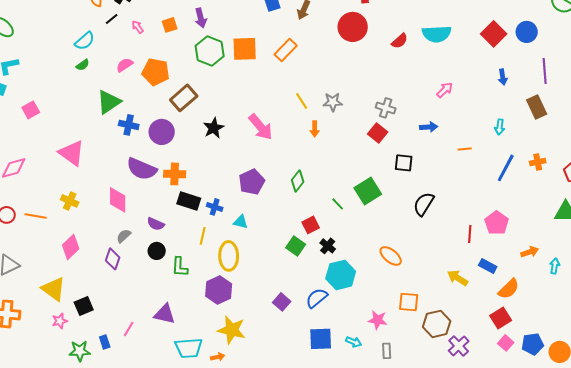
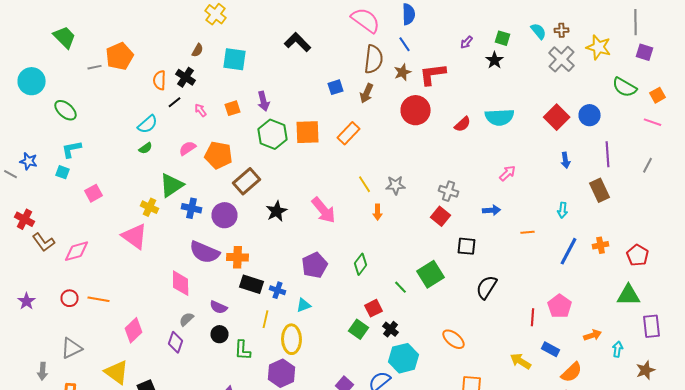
yellow cross: (70, 201) -> (150, 207), moved
cyan triangle: (241, 222) -> (304, 305), turned -35

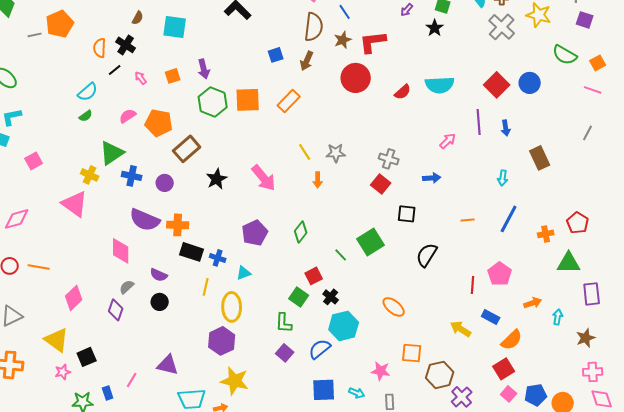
purple line: (608, 154) -> (479, 122), moved
purple circle: (224, 215) -> (165, 183), size x0.7
orange line: (528, 232) -> (468, 220), moved
orange cross: (600, 245) -> (546, 234), moved
green L-shape: (242, 350) -> (284, 323), moved

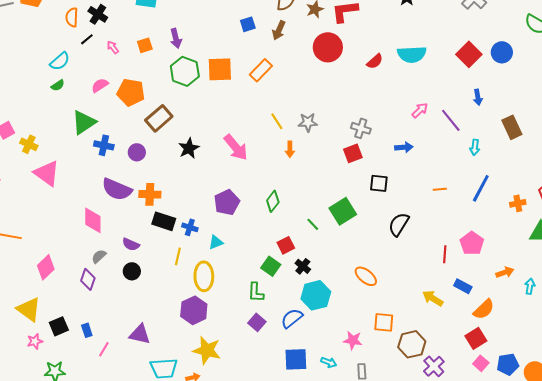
purple line: (479, 122) -> (451, 120), moved, turned -35
yellow cross: (90, 175) -> (29, 144), moved
red square: (381, 184) -> (353, 153), turned 30
blue rectangle: (108, 393) -> (87, 330), moved

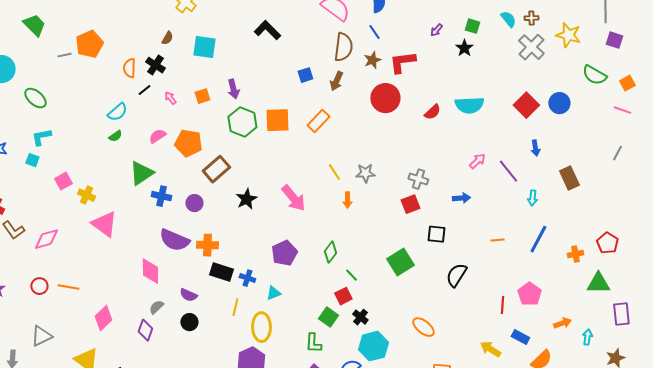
green line: (313, 224) -> (351, 275), moved

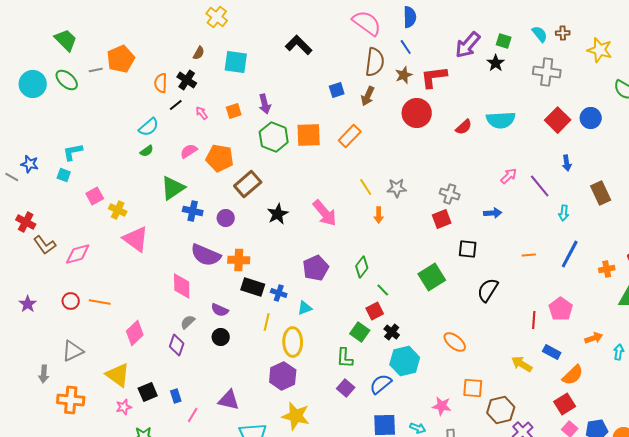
purple arrow: (436, 30) -> (468, 45), size x2.0
gray cross: (531, 47) -> (547, 72), moved, turned -36
green ellipse: (35, 98) -> (67, 80), moved

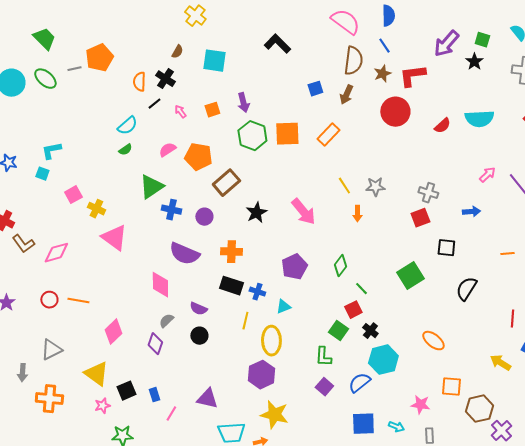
orange cross: (239, 260) -> (231, 252), moved

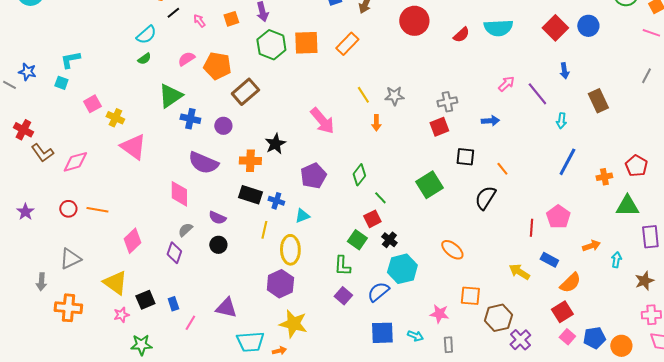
gray cross: (428, 193) -> (447, 102), turned -30
black star: (256, 213) -> (275, 144), moved
orange line: (507, 254) -> (502, 169), moved, turned 56

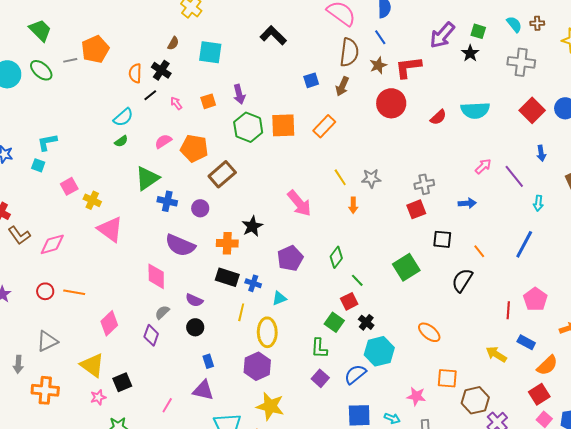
blue line: (567, 162) -> (524, 244), moved
blue rectangle: (173, 304) -> (208, 361), moved

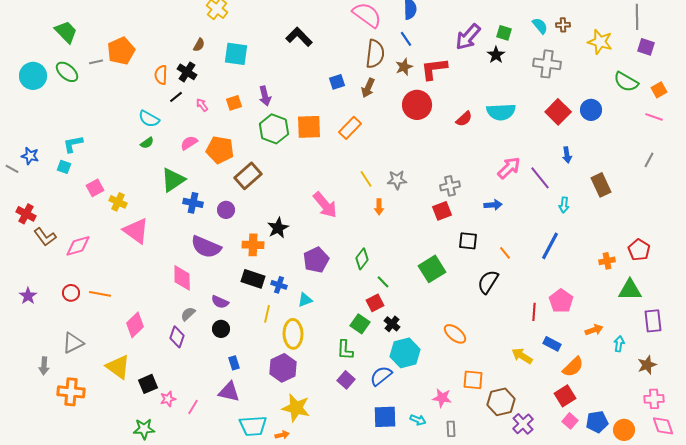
cyan semicircle: (123, 117) -> (149, 119), turned 70
pink arrow: (483, 166) -> (509, 168), size x1.4
pink star: (98, 397) -> (168, 399), moved

